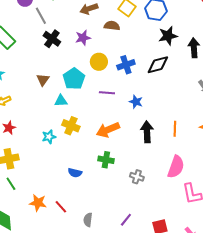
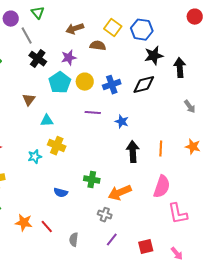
cyan pentagon: (74, 79) -> (60, 83), moved
orange arrow: (108, 130) -> (120, 193), moved
gray cross: (137, 177) -> (105, 215), moved

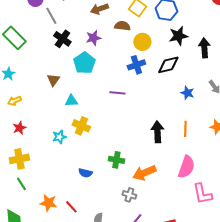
yellow circle: (85, 82) -> (142, 42), moved
blue star: (122, 122) -> (187, 93), moved

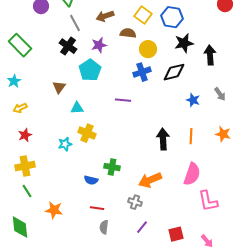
gray line: (51, 16) -> (75, 23), moved
green cross: (116, 160) -> (112, 167), moved
red line: (71, 207) -> (97, 208), moved, turned -40

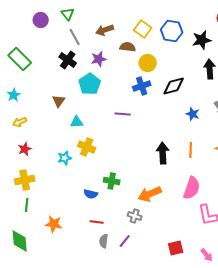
black star: (184, 43) -> (202, 40), moved
green line: (27, 191) -> (27, 205), turned 40
purple line: (142, 227) -> (125, 241), moved

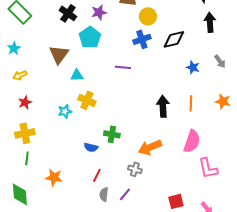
brown triangle: (59, 101) -> (59, 54), size x1.5
red line: (97, 222) -> (97, 175), turned -72

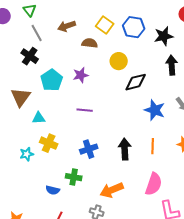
purple star: (99, 12) -> (81, 75), moved
yellow circle: (148, 16) -> (119, 61), moved
blue cross: (142, 39) -> (89, 149), moved
blue star: (193, 67) -> (155, 110), size x1.5

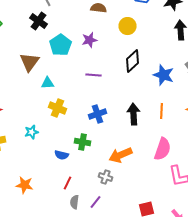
black diamond: (136, 82) -> (132, 61), moved, turned -30
cyan star: (27, 154) -> (32, 132), moved

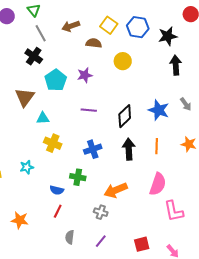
black diamond: (132, 61) -> (125, 116), moved
red line: (68, 183) -> (58, 211), moved
purple line: (96, 202) -> (101, 241), moved

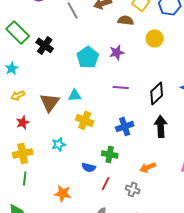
black cross: (34, 56) -> (45, 45), moved
brown triangle: (25, 97) -> (50, 102), moved
orange arrow: (116, 190) -> (148, 167), size x0.7
red line: (58, 211) -> (106, 183), moved
orange star: (20, 220) -> (63, 193), moved

